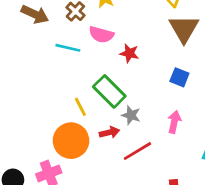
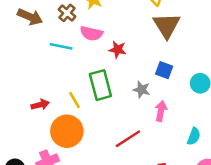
green rectangle: (109, 91) -> (100, 85), turned 32
gray star: (131, 115) -> (141, 90), moved
red arrow: (109, 132) -> (40, 105), moved

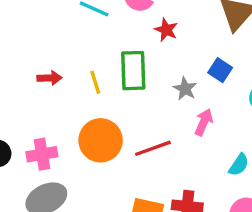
orange circle: (67, 131) -> (101, 140), moved

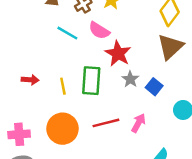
red star: (166, 30) -> (118, 54), size x1.5
gray star: (185, 89) -> (130, 79), moved
red line: (153, 148) -> (106, 123), moved

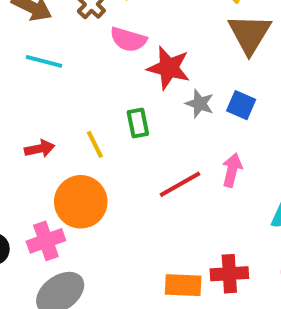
cyan line: (67, 33) -> (44, 61), moved
green rectangle: (91, 81) -> (138, 123), size x0.6
orange circle: (62, 129) -> (81, 202), moved

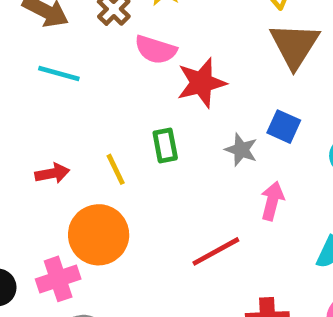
red star: (169, 68) -> (201, 83), turned -30
gray star: (200, 104) -> (241, 150), moved
red line: (180, 184) -> (216, 251), moved

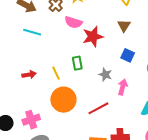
brown triangle: (295, 45) -> (124, 26), moved, size x0.6
gray star: (241, 150) -> (105, 75), moved
orange circle: (99, 235) -> (63, 100), moved

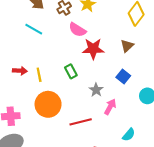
green rectangle: (77, 63) -> (71, 71), turned -32
yellow line: (56, 73) -> (39, 75), moved

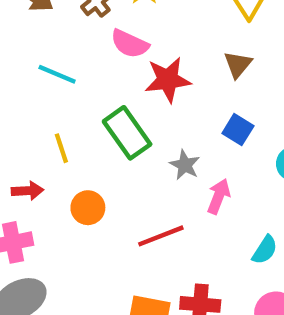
cyan line: (34, 29) -> (57, 74), moved
red arrow: (20, 71) -> (28, 191), moved
green rectangle: (71, 71) -> (127, 133), size x1.6
orange circle: (48, 104) -> (88, 208), size x0.6

